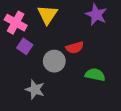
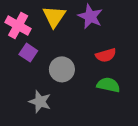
purple star: (96, 15) -> (90, 16), moved
red semicircle: (75, 48) -> (106, 55), moved

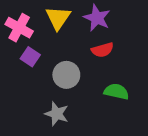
red semicircle: (106, 55) -> (102, 50), moved
gray star: (40, 102) -> (57, 114), moved

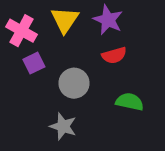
purple square: (30, 57) -> (34, 63), turned 30

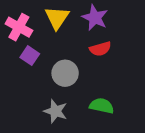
purple square: (34, 63) -> (30, 56), turned -30
green semicircle: (130, 102) -> (102, 106), moved

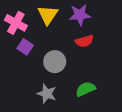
purple star: (95, 18) -> (80, 15), turned -30
green semicircle: (102, 106) -> (86, 89), turned -36

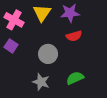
purple square: (25, 47) -> (11, 46), moved

